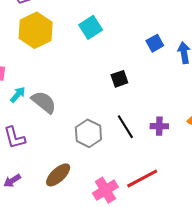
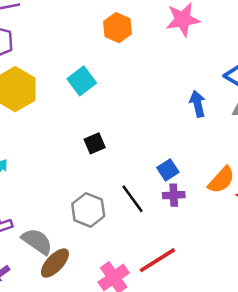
blue square: (155, 43) -> (168, 170), moved
black square: (119, 79) -> (95, 143), moved
gray semicircle: (44, 102) -> (37, 241), moved

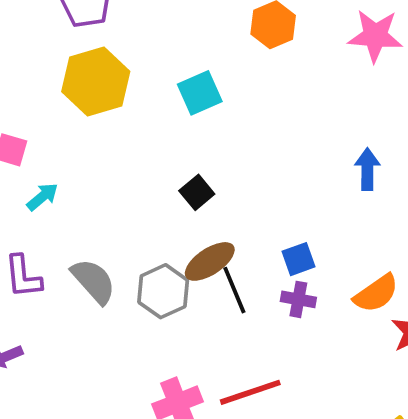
black square: (95, 143) -> (197, 192), turned -30
gray semicircle: (37, 241) -> (94, 281), moved
brown ellipse: (55, 263) -> (210, 261), moved

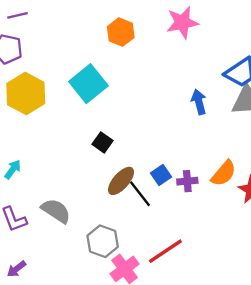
cyan square: (200, 93) -> (88, 84), size x1.4
blue square: (298, 259) -> (161, 175), moved
gray hexagon: (163, 291) -> (103, 241), moved
purple cross: (298, 299) -> (187, 181), moved

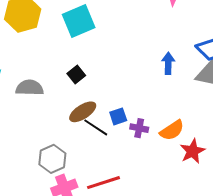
black line: (140, 194) -> (96, 127), turned -35
gray semicircle: (56, 211) -> (30, 88), moved, turned -48

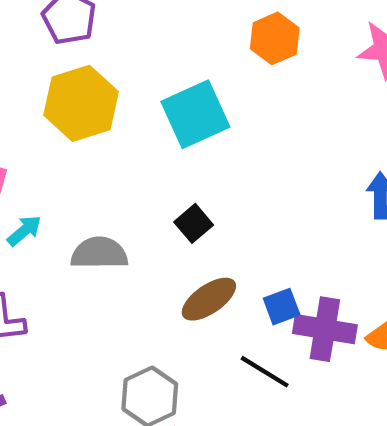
black line: (96, 127) -> (265, 372), moved
purple cross: (139, 128) -> (325, 329), size x1.6

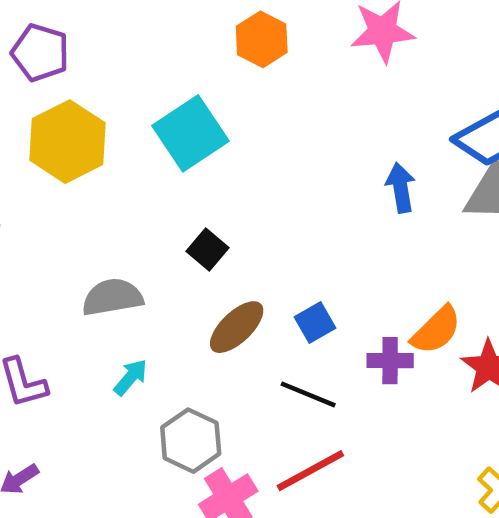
cyan arrow: (24, 231) -> (131, 377), moved
purple cross: (325, 329) -> (390, 361), moved, size x0.7

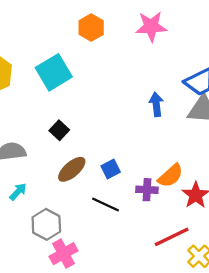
red line: (310, 471) -> (172, 237), moved

